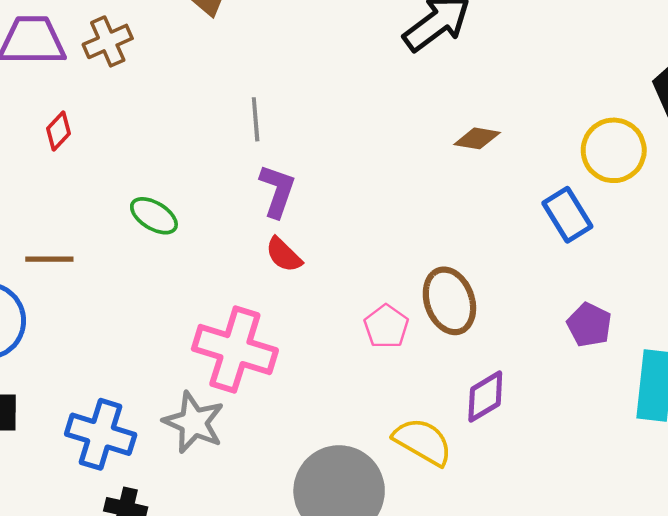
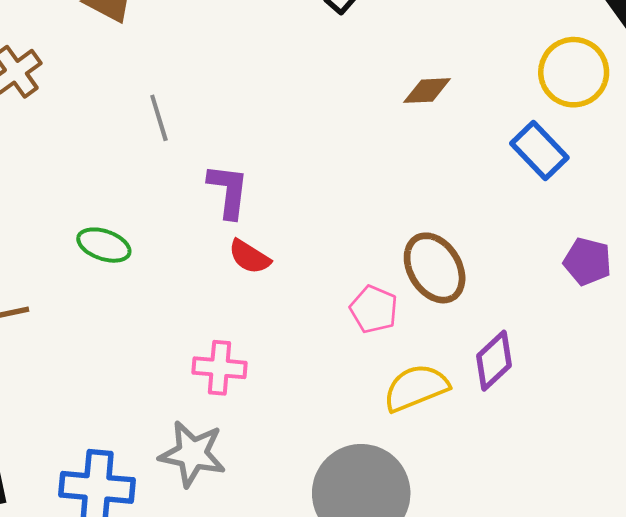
gray line: (256, 119) -> (159, 118), moved
pink cross: (235, 350) -> (219, 368), size x0.6
yellow semicircle: (423, 442) -> (416, 388), moved, turned -40

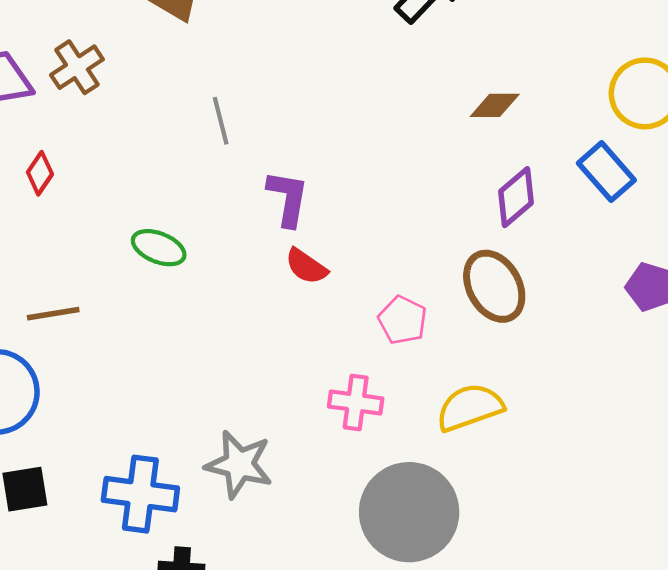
pink pentagon: (374, 309) -> (403, 320), moved
purple diamond: (494, 361) -> (516, 197), moved
pink cross: (219, 368) -> (356, 402), moved

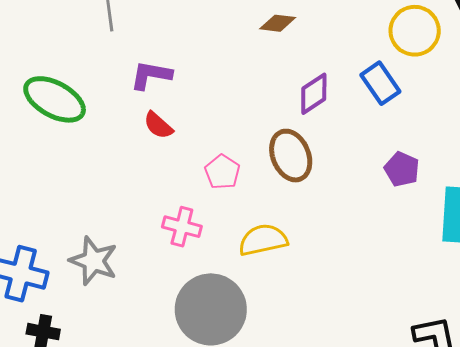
brown diamond: (495, 105) -> (278, 23), moved
purple L-shape: (288, 198) -> (151, 75), turned -96
green ellipse: (159, 248) -> (55, 99), size x1.6

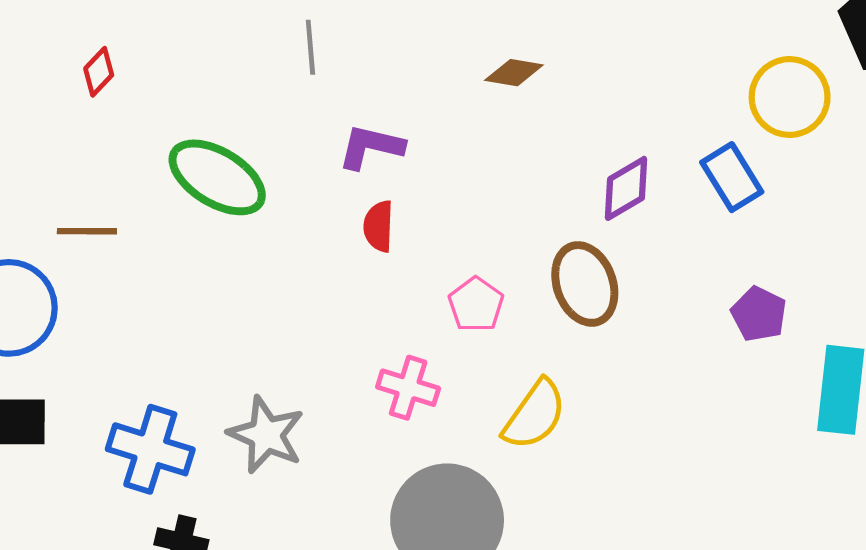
brown diamond: (278, 23) -> (514, 73), moved
red semicircle: (158, 125) -> (379, 226), turned 48
yellow semicircle: (263, 240) -> (535, 415), turned 135

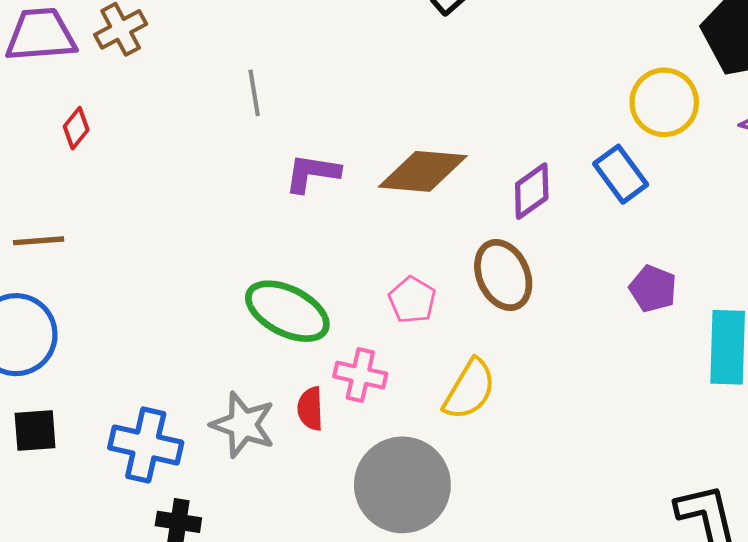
brown diamond: (514, 73) -> (423, 171), moved, size x1.8
green ellipse: (217, 177) -> (287, 311), moved
red semicircle: (379, 226) -> (310, 409), moved
brown line: (87, 231) -> (39, 241), moved

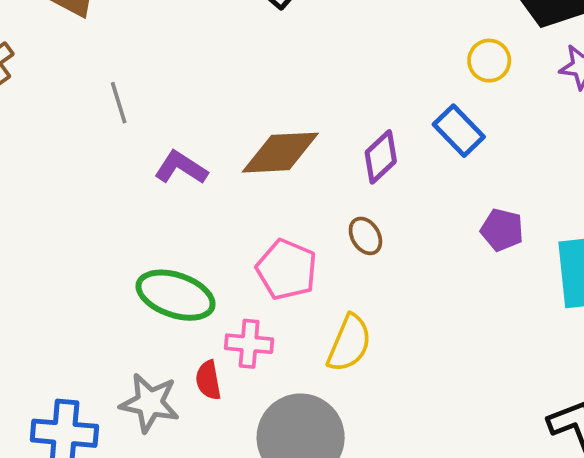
yellow circle: (664, 102) -> (489, 61), size x0.7
purple L-shape: (312, 173) -> (181, 168), turned 32
brown ellipse: (503, 275) -> (365, 236), size x0.6
pink pentagon: (412, 300) -> (287, 270), size x1.4

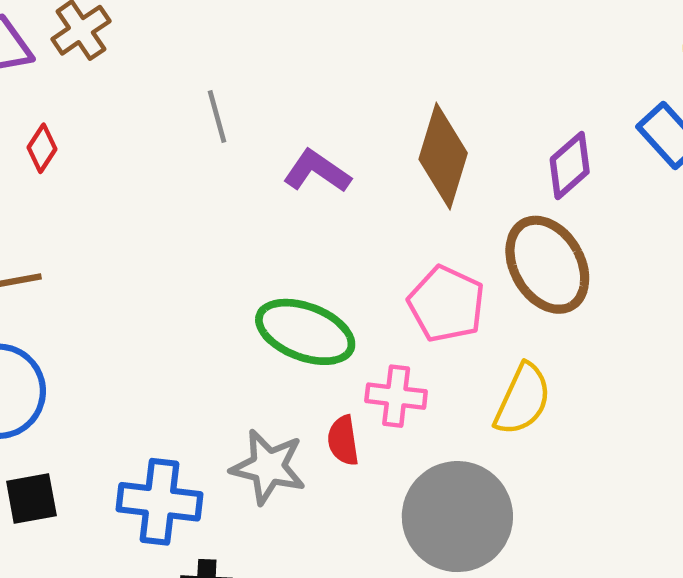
gray line: (119, 103) -> (217, 116), moved
brown diamond: (280, 153) -> (443, 156), turned -72
brown ellipse: (365, 236) -> (547, 265), size x2.0

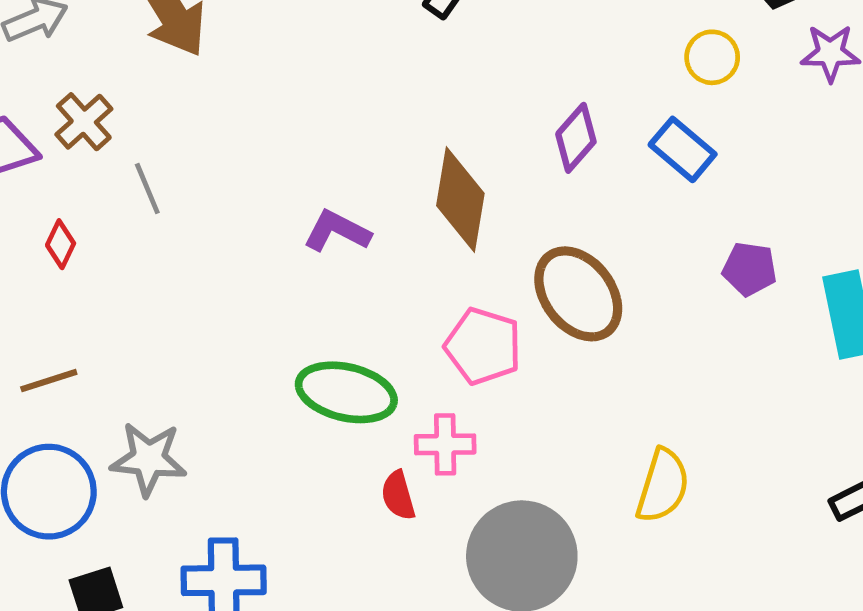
gray line: (217, 116) -> (147, 189), moved
purple diamond: (570, 166) -> (576, 138), moved
yellow semicircle: (523, 399) -> (663, 486), moved
gray star: (268, 467) -> (149, 459), moved

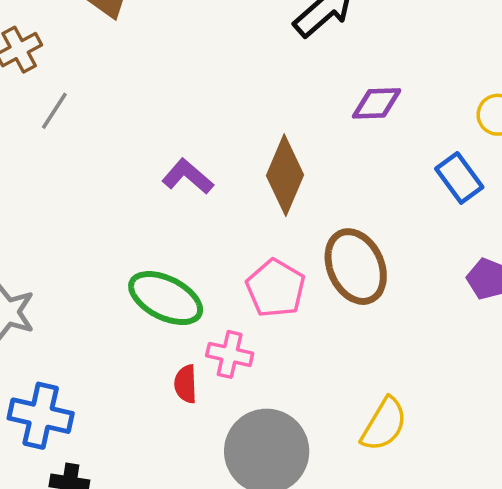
purple diamond: (576, 138) -> (377, 103), moved, turned 33
gray line: (147, 189) -> (54, 111), turned 42

